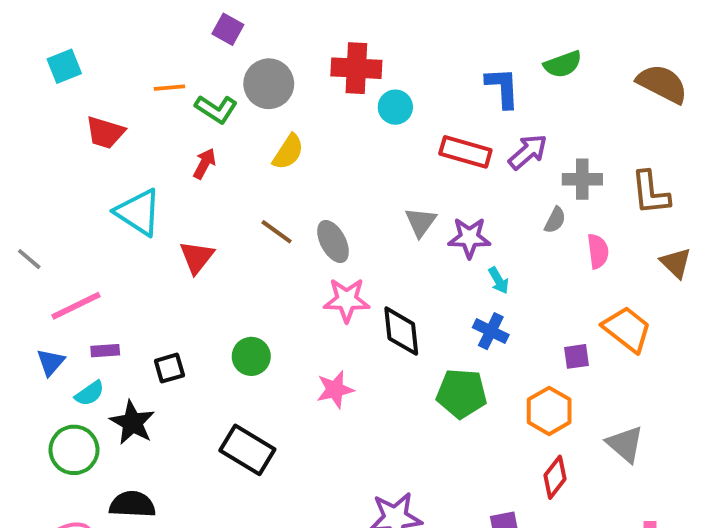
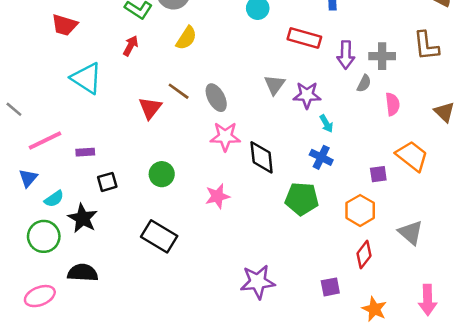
purple arrow: (528, 152) -> (346, 55), moved, turned 132
brown L-shape: (650, 193) -> (426, 46), moved
red triangle: (197, 257) -> (150, 108), moved
purple rectangle: (105, 351) -> (85, 152), moved

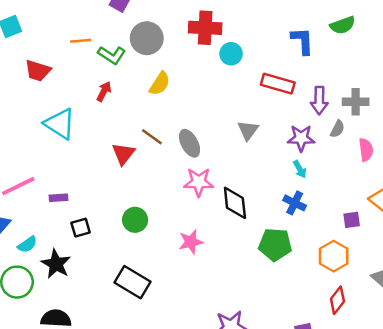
purple star: (307, 95) -> (301, 138), moved

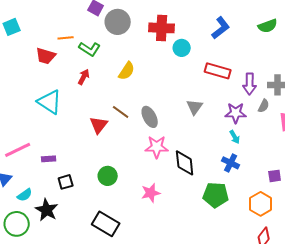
gray circle: (147, 38) -> (118, 22), moved
blue L-shape: (302, 41) -> (221, 28), moved, turned 55
red trapezoid: (38, 71) -> (46, 56), moved

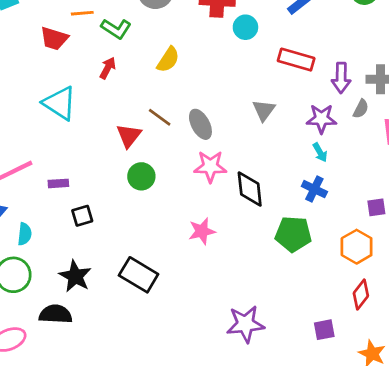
green circle: (108, 176) -> (141, 176), moved
cyan semicircle: (25, 195) -> (25, 234), turned -49
black star: (47, 210) -> (75, 276), moved

